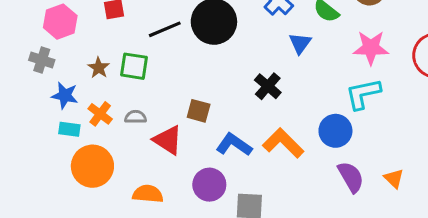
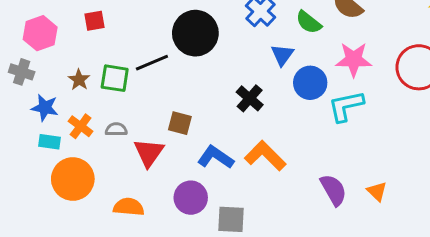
black line: (165, 29) -> (152, 63), moved
blue circle: (335, 131) -> (310, 83), moved
red triangle: (168, 140) -> (149, 153), turned 32

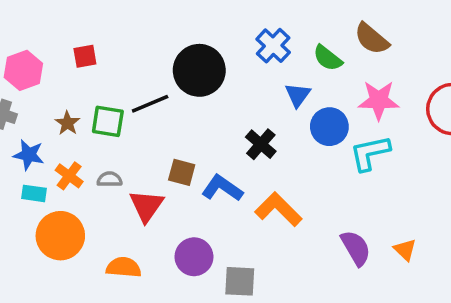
blue L-shape: (216, 157) -> (222, 188), moved

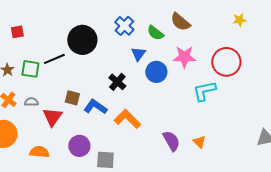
cyan L-shape: (370, 153) -> (204, 91), moved

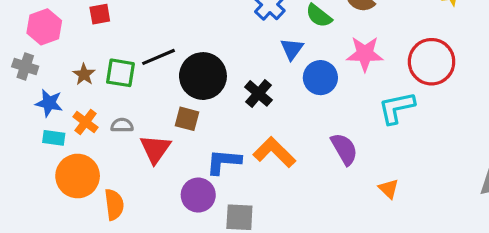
black circle: (82, 40) -> (203, 76), moved
blue L-shape: (95, 107) -> (224, 162), moved, turned -30
purple semicircle: (171, 141) -> (344, 149), moved
orange semicircle: (39, 152) -> (114, 205), moved, turned 78

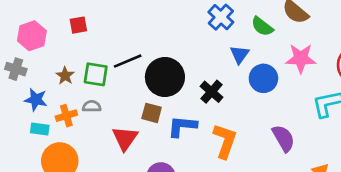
orange cross: (86, 122) -> (66, 116), turned 36
gray semicircle: (122, 125) -> (92, 106), moved
orange L-shape: (274, 152) -> (225, 141), turned 64
blue L-shape: (224, 162) -> (182, 126), moved

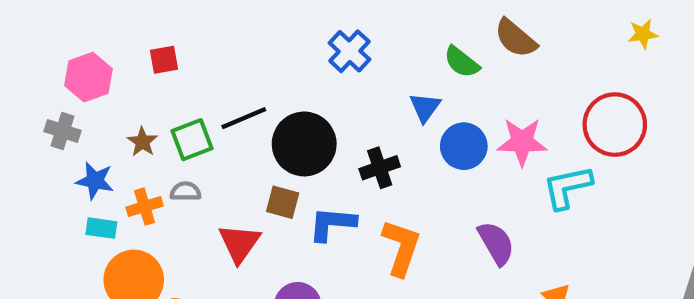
blue cross: (221, 17) -> (349, 51), moved
pink star: (301, 58) -> (522, 142), moved
green square: (96, 74) -> (192, 140), turned -30
black cross: (212, 92) -> (380, 168), turned 30

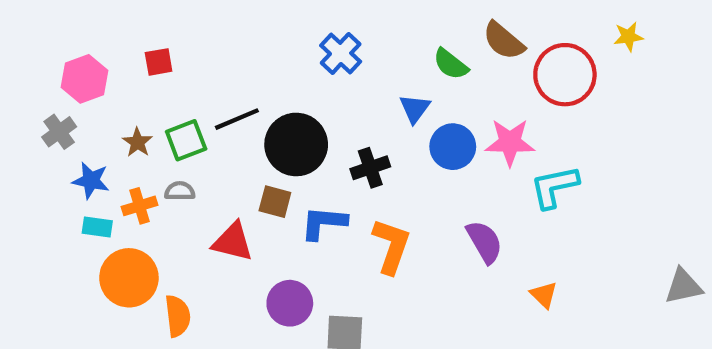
red circle: (615, 125) -> (565, 75), moved
gray cross: (63, 131) -> (59, 132), turned 36
red triangle: (239, 243) -> (233, 242), turned -51

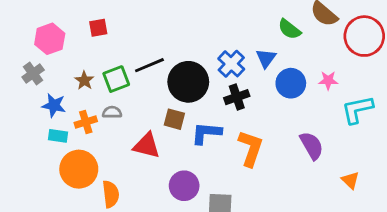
blue cross: (341, 53) -> (231, 64), moved
pink star: (510, 142) -> (328, 80), size x0.6

